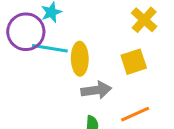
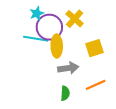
yellow cross: (144, 20) -> (75, 19), moved
purple circle: (26, 32) -> (49, 27), moved

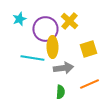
cyan star: (37, 13) -> (19, 19), moved
cyan line: (36, 39) -> (32, 58), moved

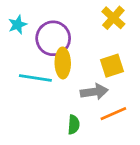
yellow cross: (69, 21) -> (113, 18), moved
gray arrow: (63, 68) -> (94, 92), moved

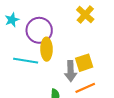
yellow square: (112, 66) -> (84, 63), moved
gray arrow: (94, 92) -> (71, 71), turned 96

